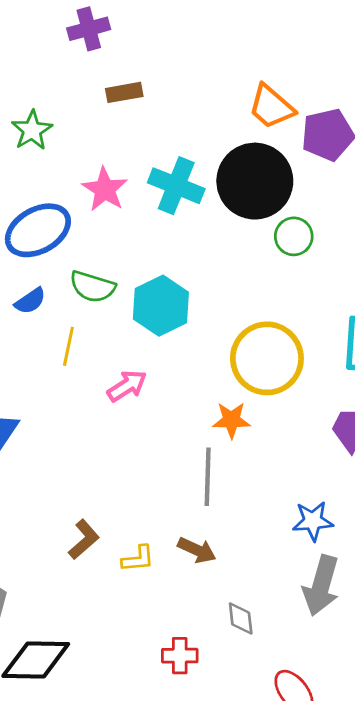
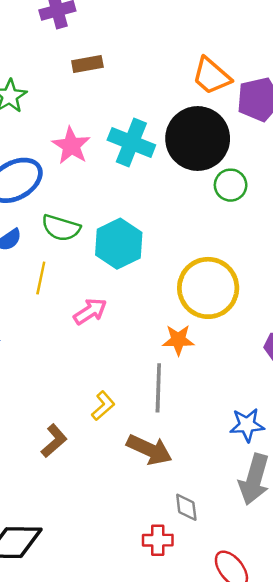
brown arrow: (197, 550) -> (149, 450), size x1.4
yellow L-shape: (138, 559) -> (103, 406), moved, turned -36
red cross: (180, 656) -> (158, 540), moved

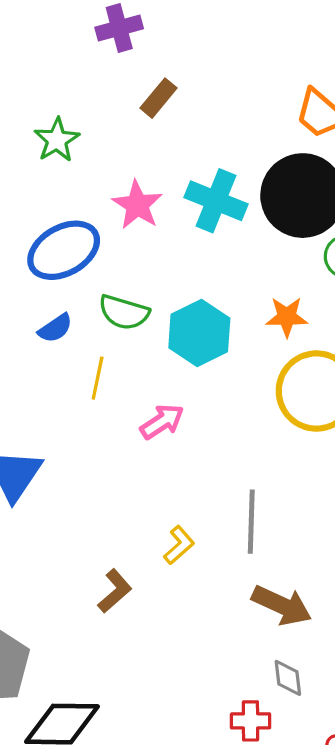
brown rectangle: (87, 64) -> (158, 98), turned -40
orange star: (178, 340) -> (287, 317), moved
brown arrow: (149, 450) -> (282, 605), moved

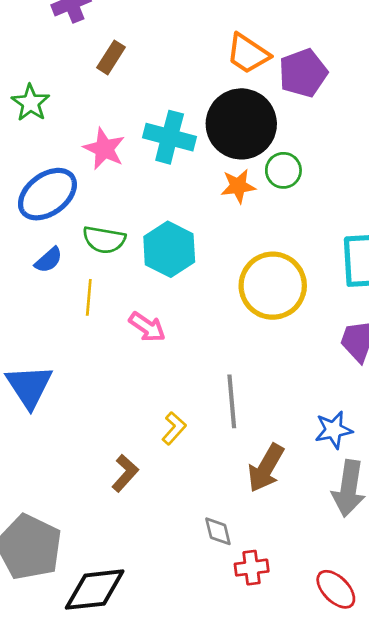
orange star: (287, 317) -> (238, 186), moved
pink arrow: (162, 422) -> (147, 327), turned 75
brown arrow: (282, 605) -> (266, 468), turned 102
gray diamond: (288, 678) -> (218, 531), moved

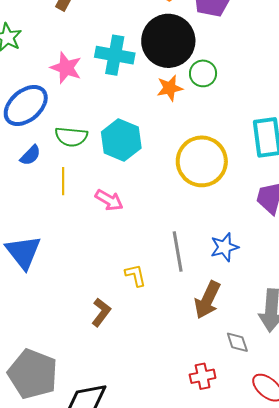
yellow L-shape: (174, 428) -> (135, 275), turned -50
blue star: (334, 430) -> (224, 247), moved
gray diamond: (218, 531) -> (237, 342), moved

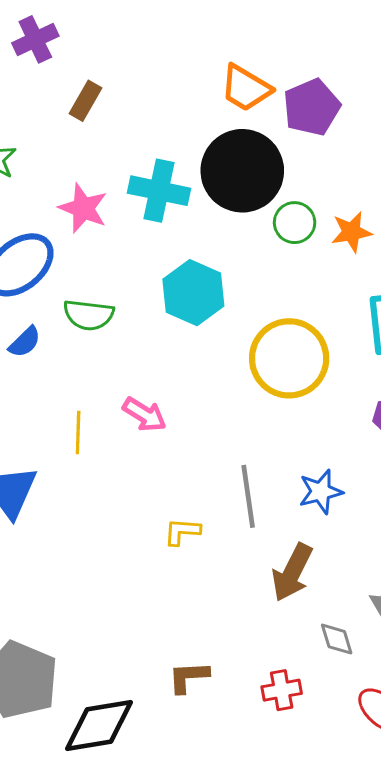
orange star: (170, 88) -> (351, 232), moved
cyan hexagon: (121, 140) -> (193, 293), moved
yellow line: (63, 181) -> (78, 433), moved
yellow L-shape: (135, 275) -> (182, 532), turned -75
brown L-shape: (101, 312) -> (189, 677), moved, turned -132

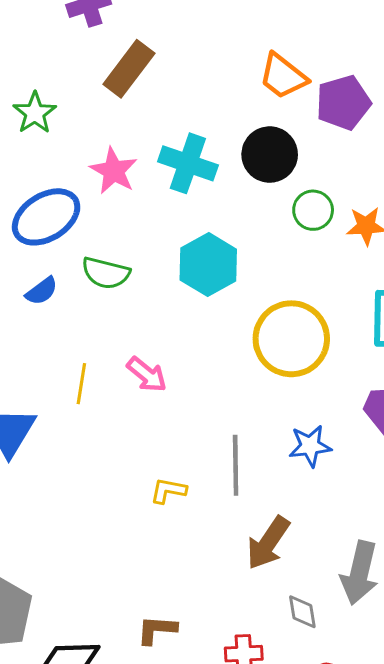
brown rectangle: (86, 101) -> (129, 69), size x1.5
black circle: (242, 171) -> (270, 155), size x0.7
blue star: (321, 492) -> (310, 446), moved

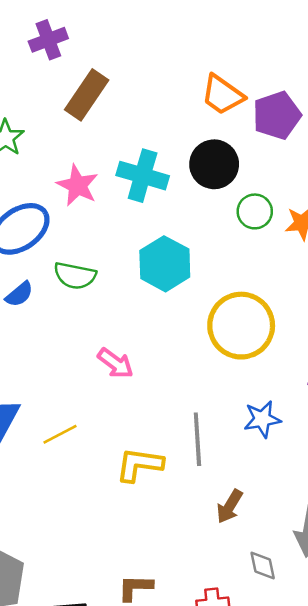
yellow line: (81, 384) -> (60, 434), moved, turned 56
yellow L-shape: (168, 491) -> (139, 465), size x1.5
brown arrow: (268, 543) -> (230, 506), size x0.7

